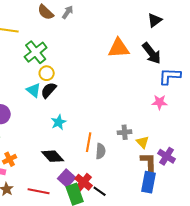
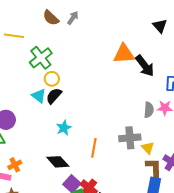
black triangle: (155, 20) -> (160, 26), turned -35
black arrow: (152, 53) -> (145, 66), moved
gray cross: (125, 132) -> (130, 138), size x1.5
gray semicircle: (101, 151) -> (149, 110), moved

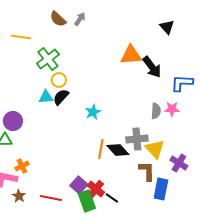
cyan triangle: (39, 96) -> (46, 97), turned -42
cyan star: (64, 128) -> (93, 112), moved
yellow triangle: (148, 148) -> (155, 149), size x1.5
black diamond: (58, 162) -> (118, 150), moved
brown L-shape: (154, 168) -> (147, 171), moved

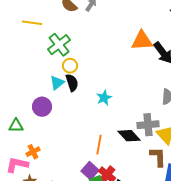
cyan triangle: (46, 97) -> (57, 83), turned -35
black semicircle: (61, 97) -> (72, 83), turned 120
purple circle: (13, 121) -> (42, 107), moved
orange line: (101, 149) -> (99, 145), moved

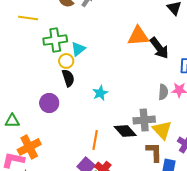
green cross: (59, 45) -> (55, 40), turned 30
cyan triangle: (57, 83) -> (78, 49), moved
purple circle: (42, 107) -> (49, 103), moved
orange cross: (33, 152) -> (29, 147), size x1.6

